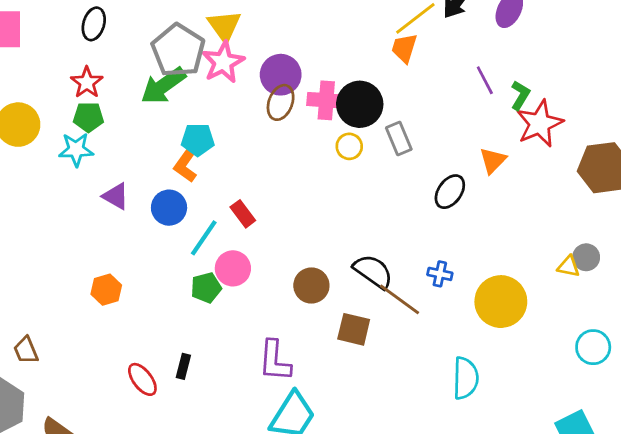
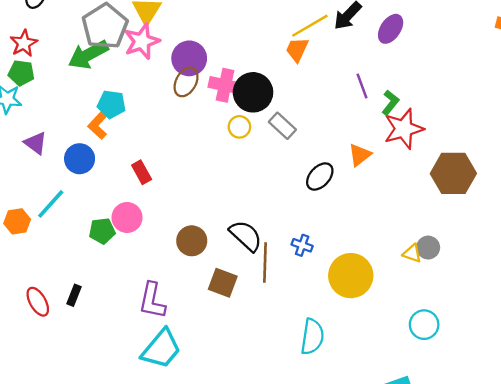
gray rectangle: (399, 138) -> (282, 126), turned -32
cyan line: (204, 238) -> (51, 204), moved
brown line: (399, 299) -> (265, 262), turned 48

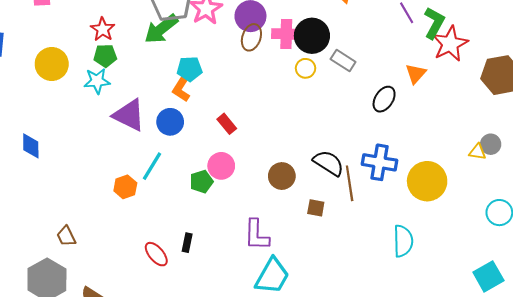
green L-shape: (390, 103) -> (434, 23), size x1.4
purple triangle: (36, 143) -> (129, 115), size x1.6
blue cross: (302, 245) -> (380, 162), size x1.8
brown square: (223, 283) -> (316, 208), size x0.7

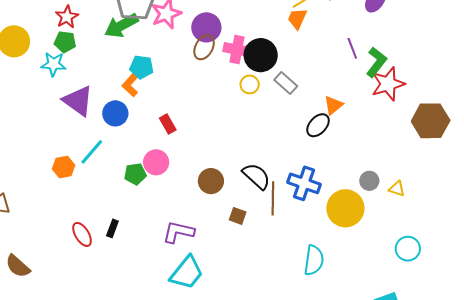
orange triangle: (416, 74) -> (333, 105), moved
gray circle: (491, 144) -> (369, 181), moved
purple L-shape: (257, 235) -> (178, 232), turned 92

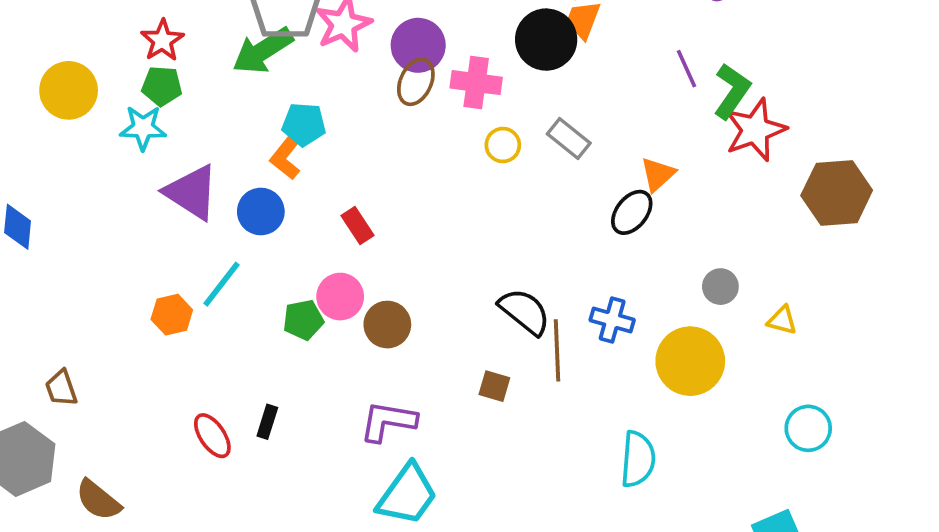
black circle: (261, 55) -> (546, 40), moved
brown circle: (211, 181) -> (387, 325), moved
gray circle: (369, 181) -> (720, 287), moved
blue cross: (304, 183) -> (612, 320), size x0.7

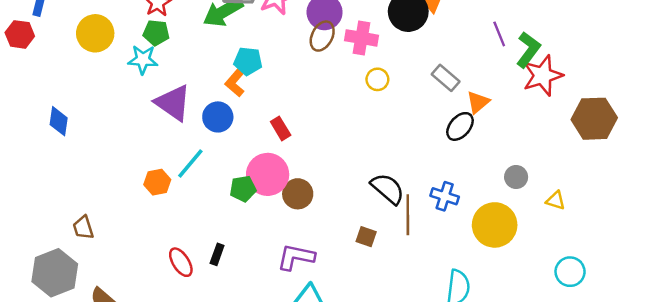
gray rectangle: (569, 138) -> (446, 78), moved
pink circle: (340, 297) -> (268, 174), size x1.4

